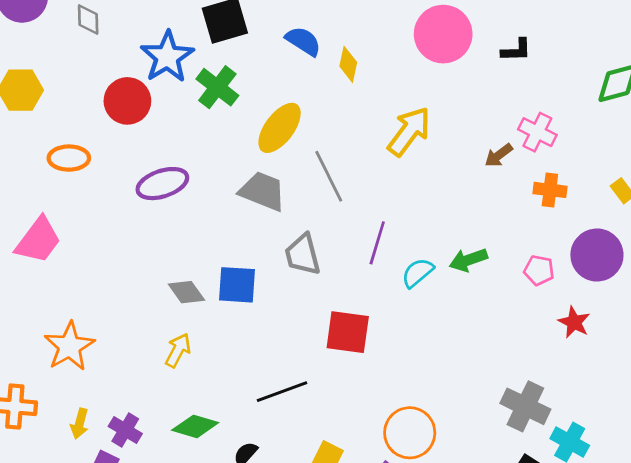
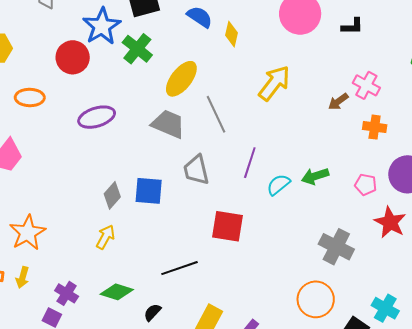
gray diamond: (186, 292) -> (112, 195), turned 76
red star: (574, 322) -> (390, 222), size x1.4
gray cross: (525, 406) -> (336, 247), moved
yellow arrow: (80, 424) -> (23, 277), moved
orange circle: (410, 433) -> (316, 299), moved

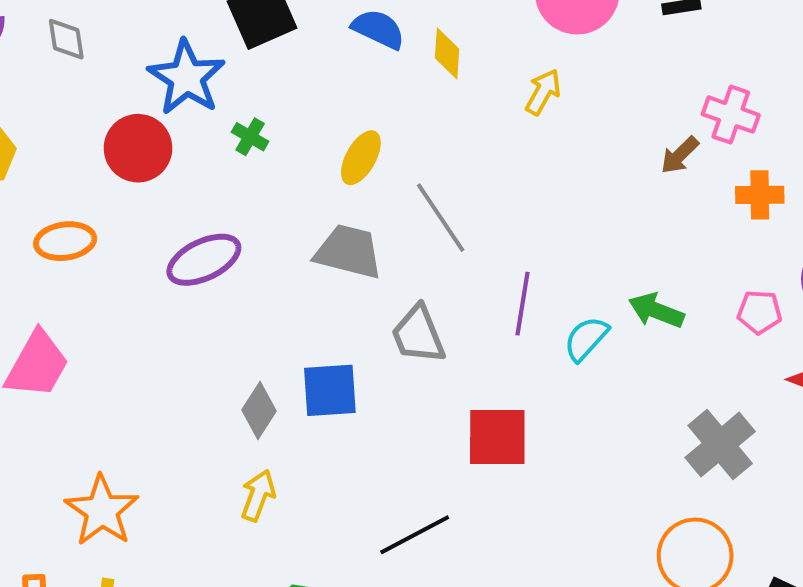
green cross: (137, 49) -> (250, 137), moved, size x0.6
yellow ellipse: (181, 79) -> (361, 158), size x0.7
yellow arrow: (274, 83) -> (543, 92), moved, size x0.6
green arrow: (315, 176) -> (656, 311), turned 48
gray cross: (336, 247) -> (720, 445), turned 32

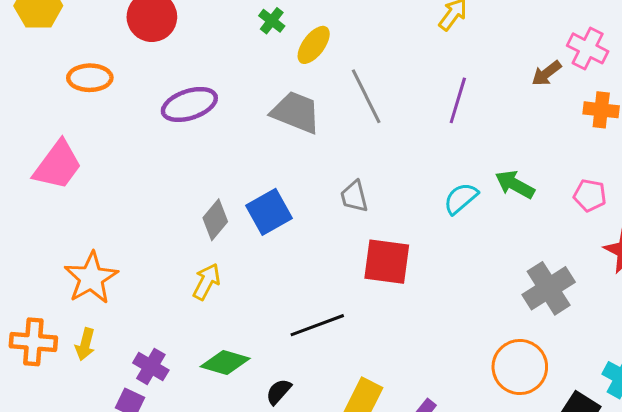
green cross: (250, 137) -> (272, 21), moved
purple line: (523, 304) -> (458, 100), moved
gray trapezoid: (418, 335) -> (354, 196), moved, size x0.7
blue square: (330, 390) -> (269, 212), turned -33

